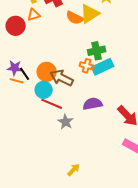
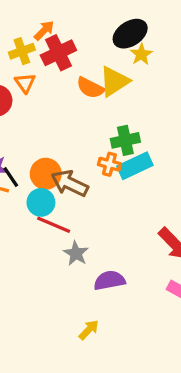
orange triangle: (34, 15) -> (25, 83), turned -48
purple semicircle: (93, 104) -> (109, 280), moved

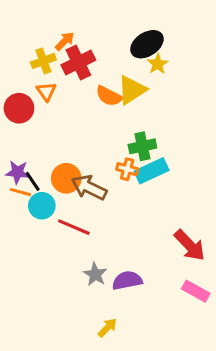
cyan circle: (41, 202) -> (42, 206), moved
gray star: (76, 253) -> (95, 274), moved

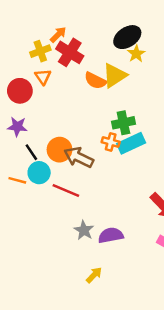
red cross: (78, 62) -> (70, 52), turned -32
purple star: (17, 172) -> (17, 127), moved
orange line: (20, 192) -> (17, 180), moved

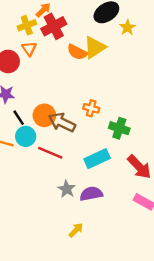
red cross: (70, 52) -> (54, 26), turned 30
yellow star: (136, 54) -> (127, 28), moved
green cross: (123, 123) -> (119, 128), moved, turned 30
cyan rectangle: (131, 143) -> (97, 159), moved

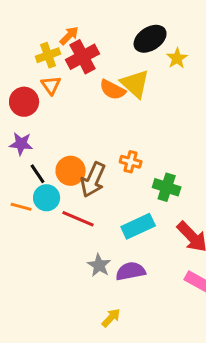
yellow triangle: (95, 47) -> (135, 84), turned -45
brown arrow: (62, 122) -> (93, 180), turned -92

